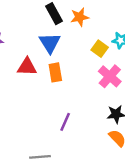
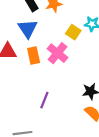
pink cross: (110, 76) -> (57, 53), moved

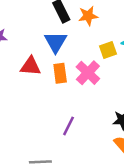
yellow square: (73, 32) -> (108, 50), turned 32

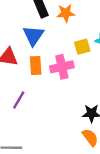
pink cross: (88, 73) -> (62, 67), turned 30
purple line: (68, 126) -> (19, 100), moved

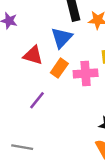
orange rectangle: (36, 65) -> (59, 68), turned 30

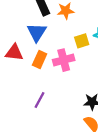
purple line: (37, 100) -> (40, 100), moved

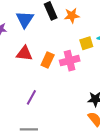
blue triangle: (37, 32) -> (25, 19), moved
purple line: (40, 100) -> (31, 97), moved

